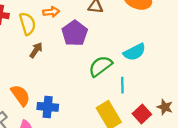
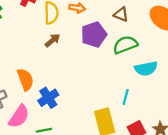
green semicircle: (100, 66) -> (125, 45), moved
blue cross: (48, 107) -> (48, 98), turned 36

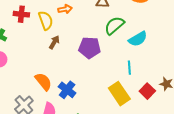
purple pentagon: (94, 35) -> (90, 48), moved, turned -30

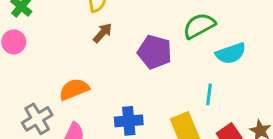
orange semicircle: (43, 82) -> (74, 89), turned -84
blue cross: (67, 90) -> (129, 121), moved, turned 36

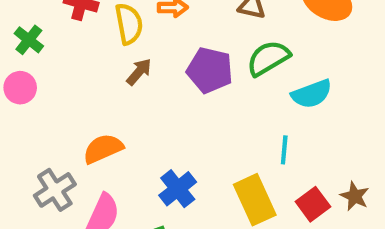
purple pentagon: (155, 52) -> (210, 70), moved
blue cross: (129, 121) -> (178, 189), turned -32

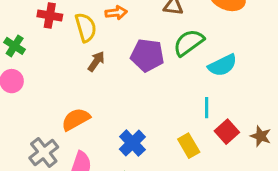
yellow rectangle: (255, 200) -> (189, 146), size x0.7
red square: (313, 204) -> (227, 132), moved

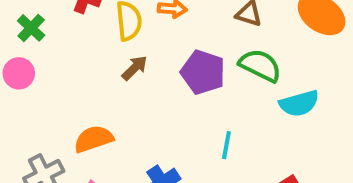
green semicircle: (189, 43) -> (260, 65), turned 52
cyan line: (207, 108) -> (226, 145), moved

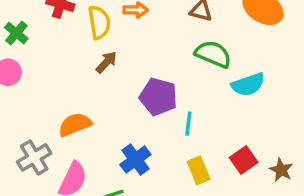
purple pentagon: (203, 72) -> (158, 97), moved

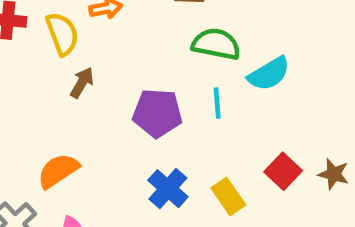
cyan line: (188, 124) -> (217, 103), moved
blue cross: (135, 159) -> (168, 189), moved

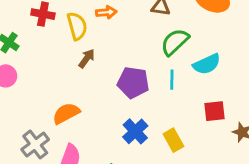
green semicircle: (216, 44) -> (175, 42), turned -60
red square: (283, 171) -> (215, 111), moved, turned 35

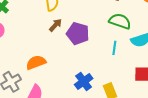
green semicircle: (175, 42) -> (120, 21), turned 55
purple pentagon: (133, 82) -> (78, 34), moved

